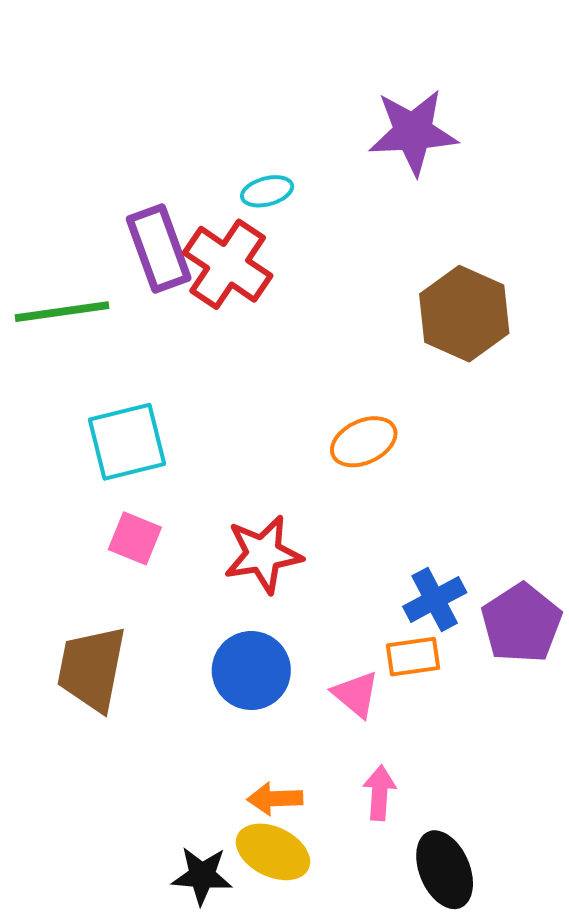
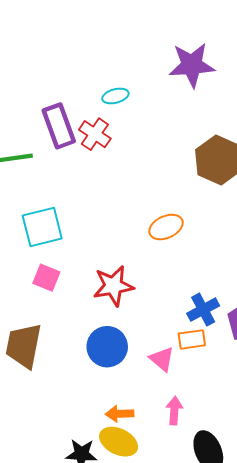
red cross: (228, 264) -> (95, 134), size x0.7

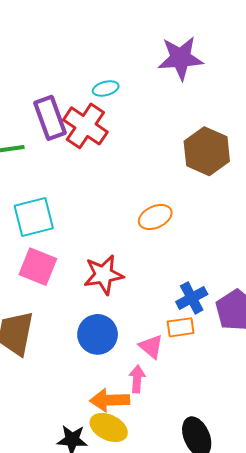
red cross: (95, 134) -> (85, 126), size x1.4
pink square: (46, 278) -> (38, 267), size x1.4
pink arrow: (174, 411) -> (137, 379), moved
orange arrow: (120, 414) -> (110, 400), size x1.4

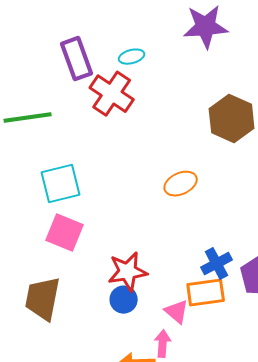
purple rectangle: (50, 118) -> (77, 59), moved
red star: (104, 275) -> (128, 272), moved
orange rectangle: (181, 327) -> (206, 293), size x1.4
blue circle: (98, 334) -> (124, 300), size x0.7

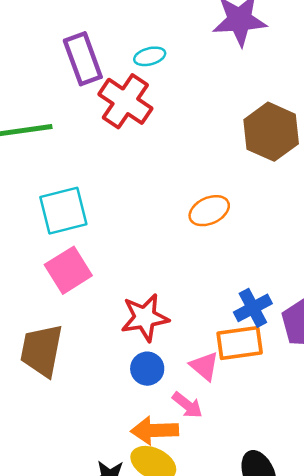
pink square: (65, 233) -> (68, 270), turned 36
blue circle: (124, 300) -> (147, 369), moved
pink arrow: (163, 344) -> (187, 405), turned 124

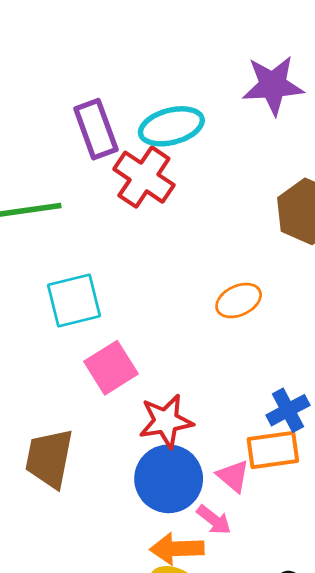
cyan ellipse: (150, 56) -> (171, 126), size x1.8
pink square: (68, 270) -> (111, 368), moved
blue circle: (147, 369) -> (169, 479), size x1.8

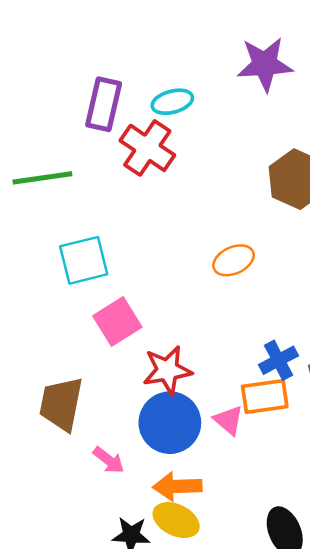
cyan ellipse: (171, 126) -> (172, 102), size x0.7
purple rectangle: (96, 129) -> (104, 104), turned 33
pink arrow: (214, 520) -> (109, 460), moved

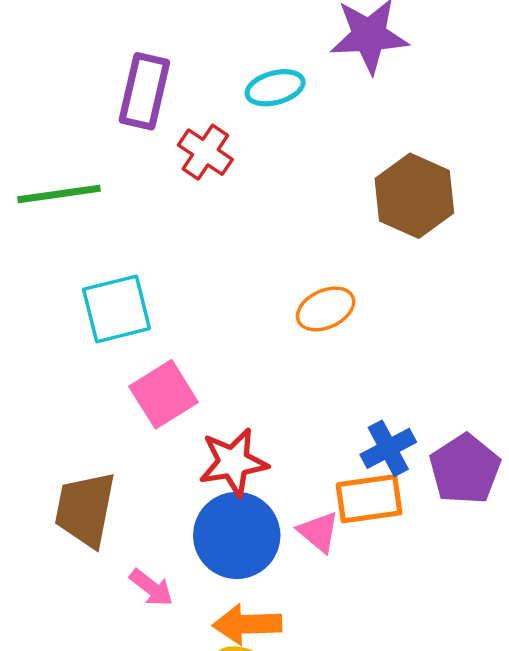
cyan ellipse: (172, 102) -> (275, 88), moved
red cross: (147, 148) -> (205, 152), size x0.7

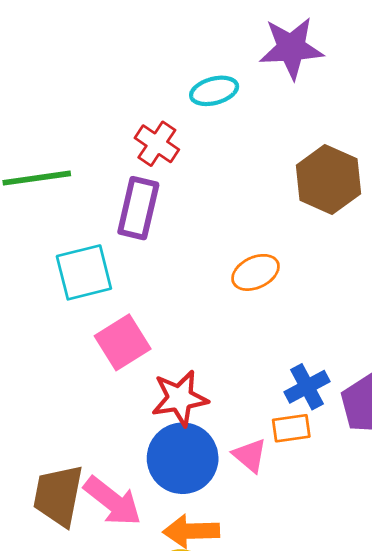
purple rectangle: (144, 91) -> (138, 208), moved
orange rectangle: (369, 499) -> (291, 428), size x0.7
brown trapezoid: (85, 509) -> (58, 495), moved
pink arrow: (151, 588) -> (113, 501), size x1.6

